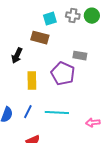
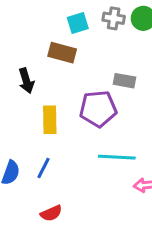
black arrow: (17, 56) -> (26, 81), turned -42
purple pentagon: (63, 74) -> (98, 109), turned -30
cyan line: (57, 113) -> (117, 157), moved

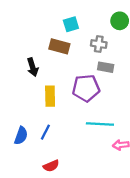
gray cross: (114, 18) -> (99, 44), moved

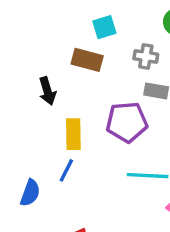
blue line: (45, 132) -> (66, 170), moved

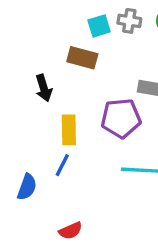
gray cross: (146, 56) -> (129, 21), moved

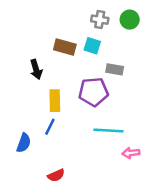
cyan square: (99, 26) -> (92, 46), moved, turned 35

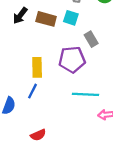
black arrow: (36, 69) -> (20, 16), moved, turned 54
gray rectangle: (115, 69) -> (91, 39), turned 49

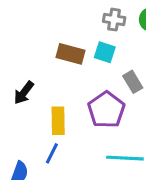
black arrow: (20, 16) -> (24, 93), moved
purple pentagon: (72, 59) -> (106, 110), turned -30

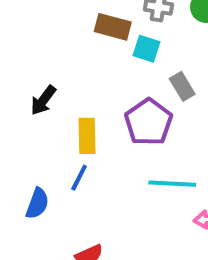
brown rectangle: (71, 54) -> (113, 27), moved

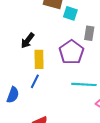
gray rectangle: (182, 86) -> (89, 33), turned 40
black arrow: (43, 100) -> (28, 41), moved

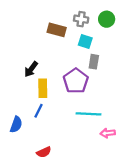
cyan square: (70, 13) -> (85, 42), moved

